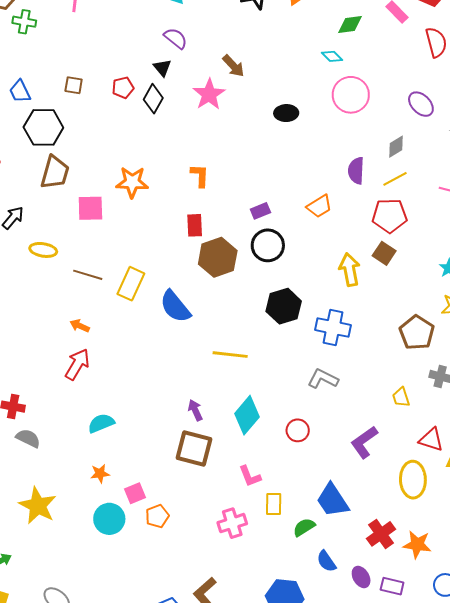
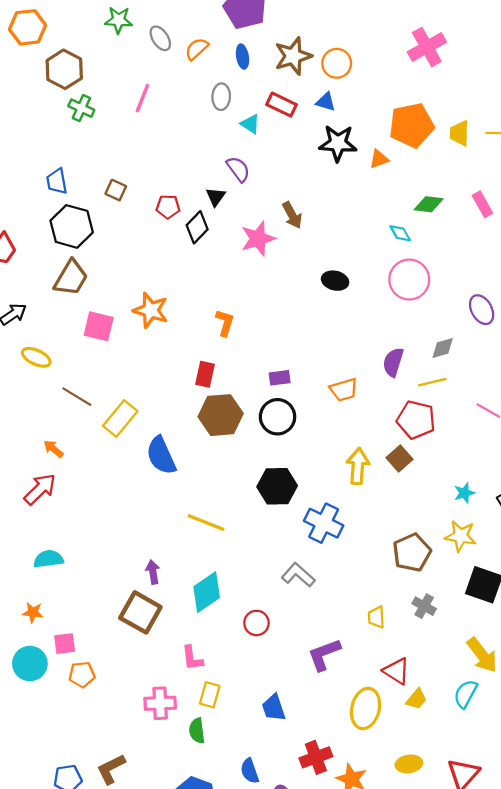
blue trapezoid: (333, 500) -> (274, 708), size x0.7
green semicircle: (304, 527) -> (197, 731), moved, turned -80

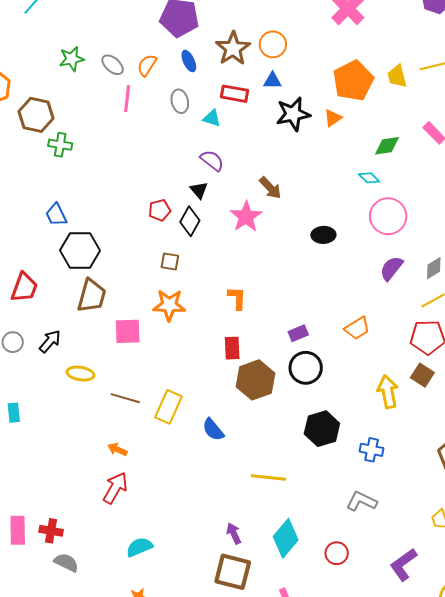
pink line: (142, 98) -> (127, 99), moved
brown square: (116, 190) -> (170, 262), moved
purple semicircle: (393, 362) -> (391, 268), moved, turned 36
blue semicircle: (161, 456) -> (213, 430), size x0.7
blue cross: (324, 523) -> (372, 450), size x0.7

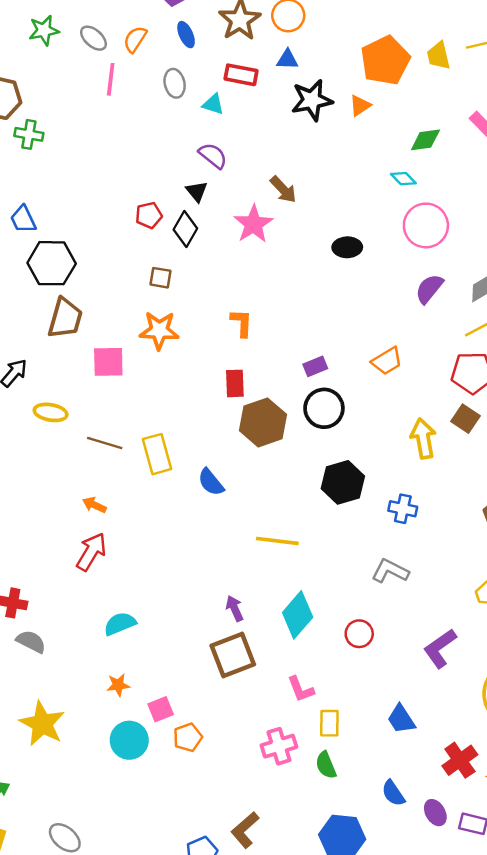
yellow rectangle: (169, 407) -> (157, 454), turned -40
brown square: (233, 572) -> (233, 655), turned -36

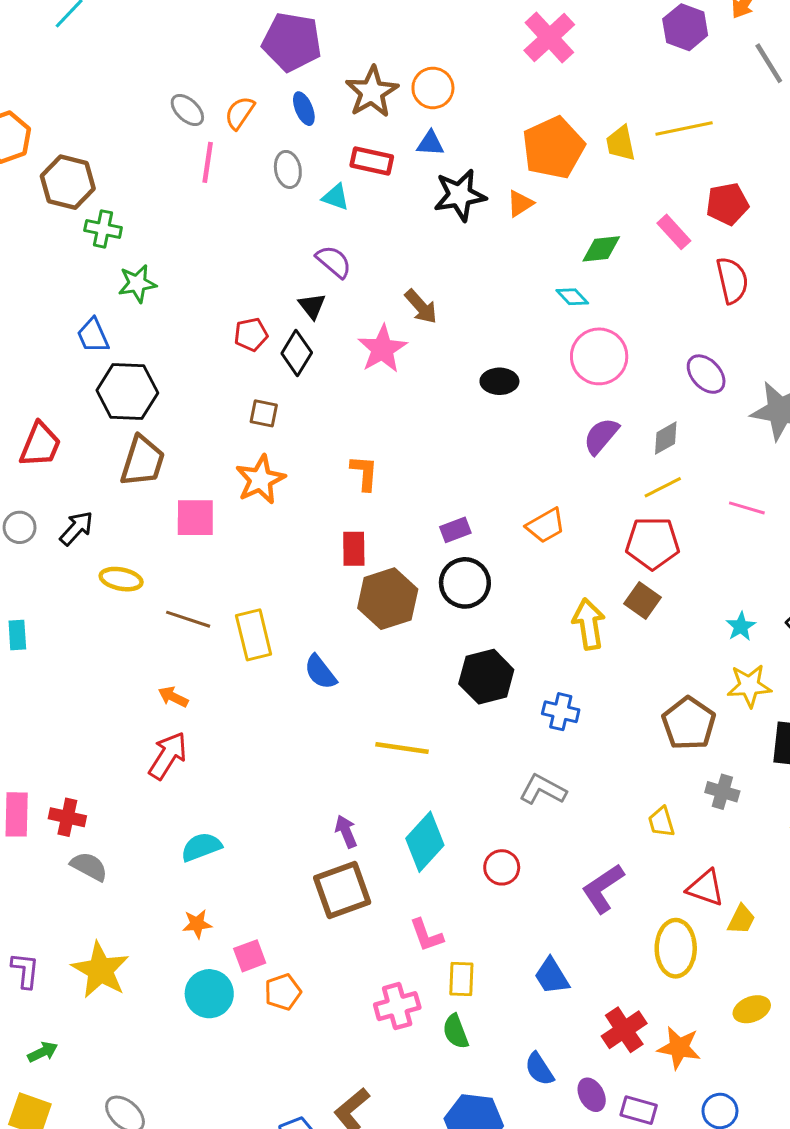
green star: (44, 30) -> (137, 284), moved
orange star: (159, 330) -> (260, 480), turned -30

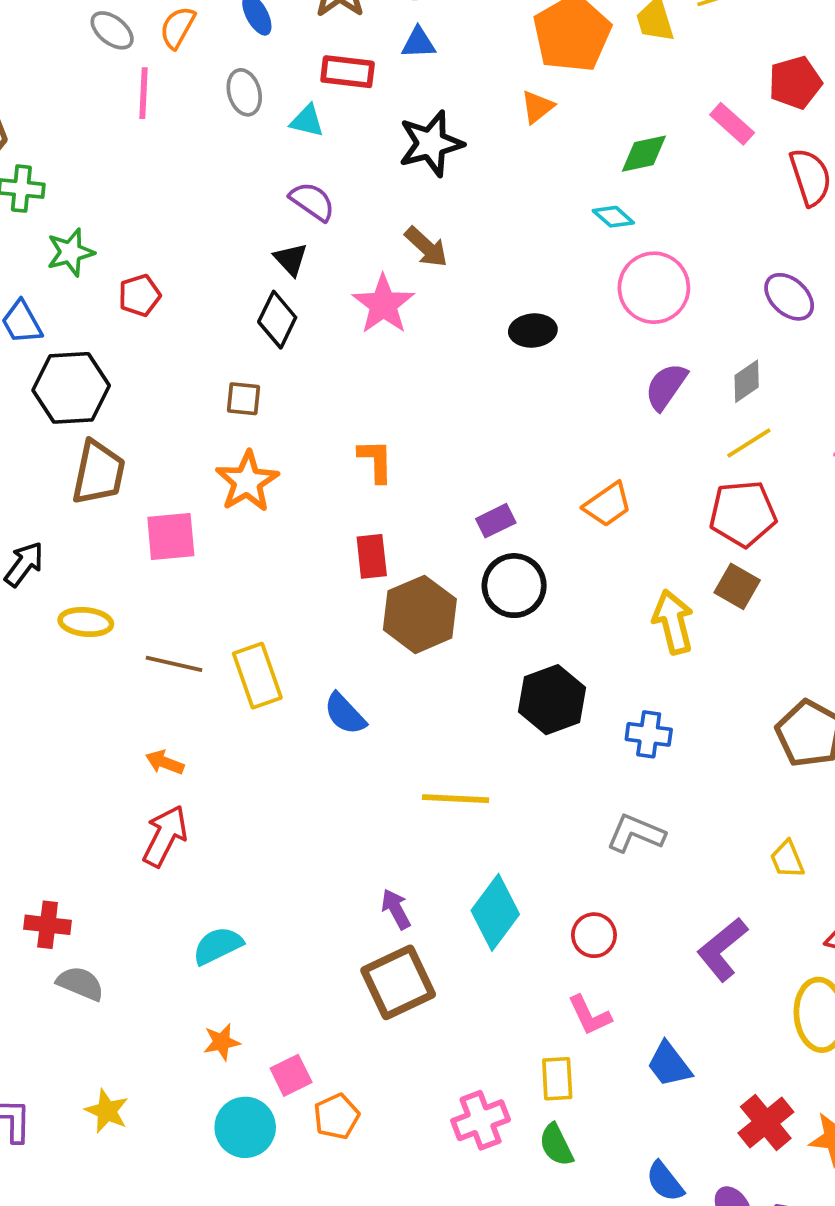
black star: (460, 195) -> (431, 144), moved
red pentagon: (251, 334) -> (139, 295), moved
pink L-shape: (426, 935) -> (590, 1015), moved
yellow star: (100, 970) -> (107, 1111), size x0.6

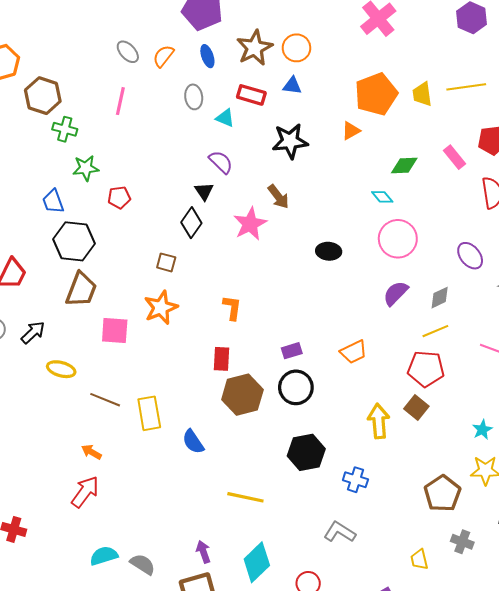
pink line: (144, 93) -> (120, 101), moved
gray semicircle: (80, 983) -> (143, 564), moved

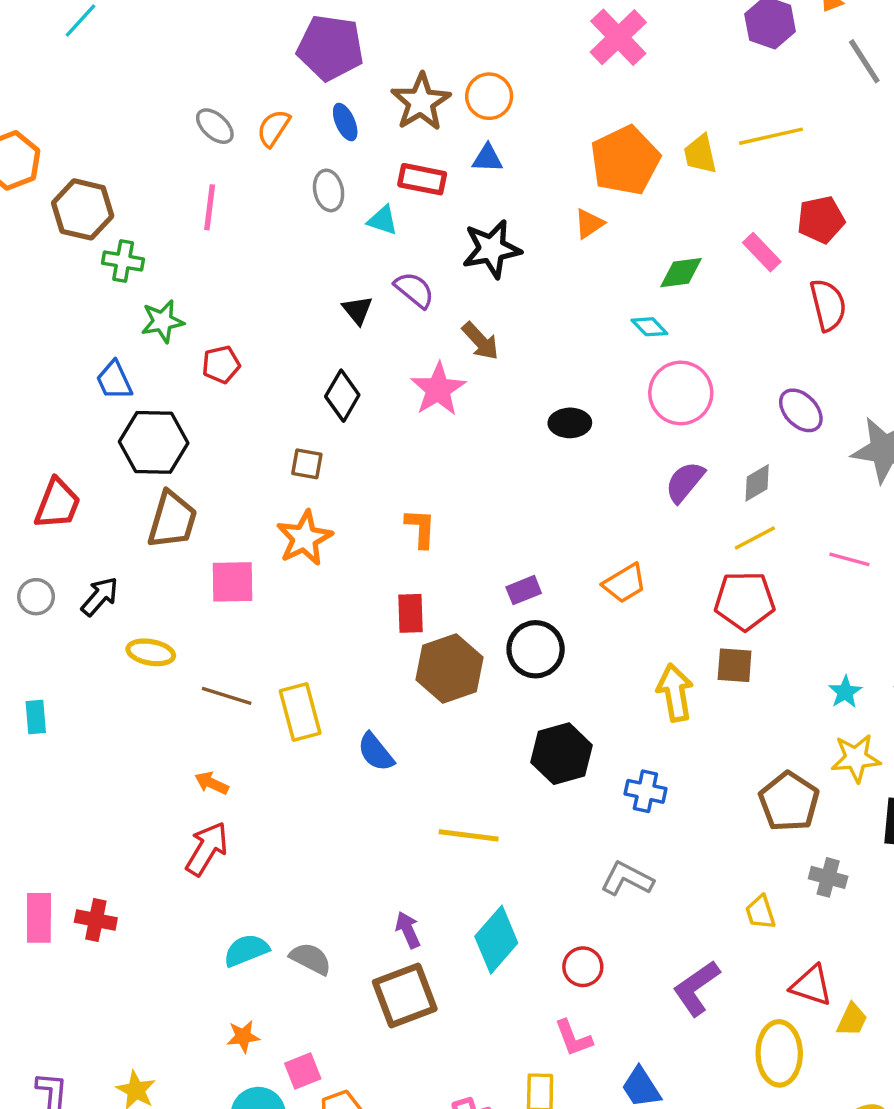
purple semicircle: (221, 162) -> (414, 290), moved
black triangle: (204, 191) -> (358, 310), moved
brown square: (416, 408) -> (735, 665), turned -30

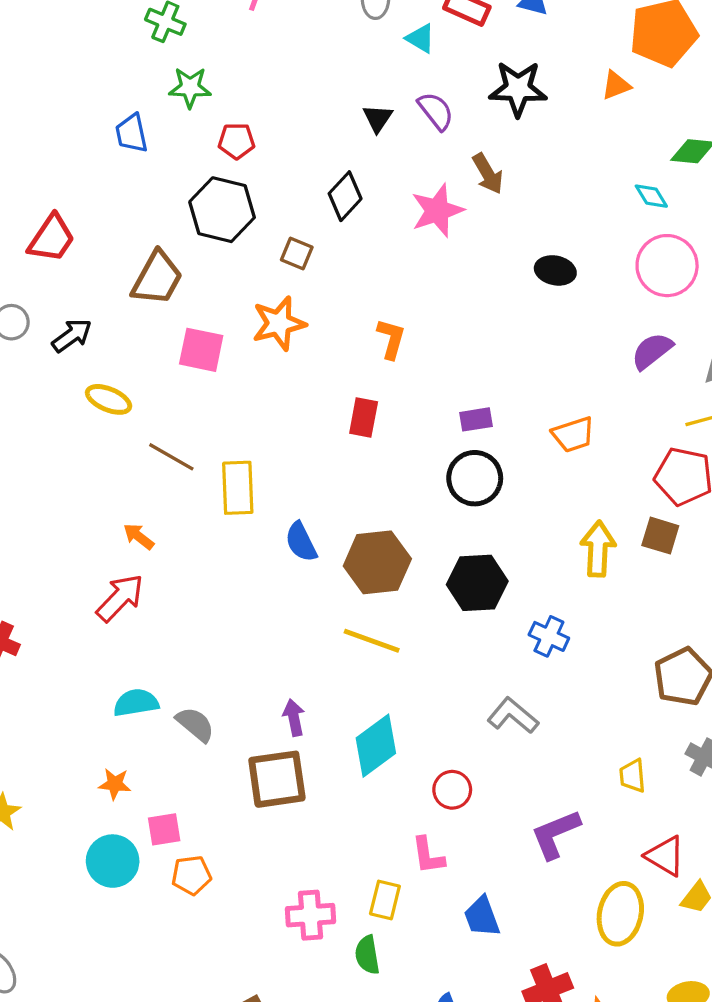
black hexagon: (154, 442) -> (222, 210), moved
brown hexagon: (449, 669) -> (377, 562), moved

